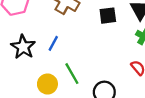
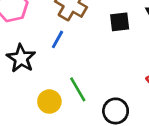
blue line: (53, 43) -> (58, 39), moved

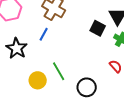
black square: (120, 22) -> (98, 28), moved, turned 35

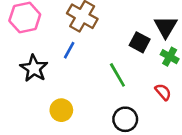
green line: (59, 71) -> (117, 75), moved

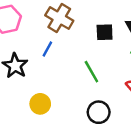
black square: (140, 42) -> (105, 32), moved, turned -30

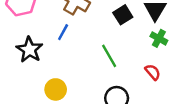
black square: (105, 32) -> (123, 15), turned -30

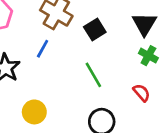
black square: (123, 15) -> (95, 29), moved

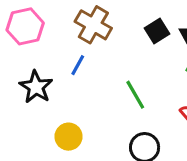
black square: (95, 29) -> (157, 31), moved

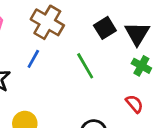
green line: (135, 95) -> (85, 66), moved

